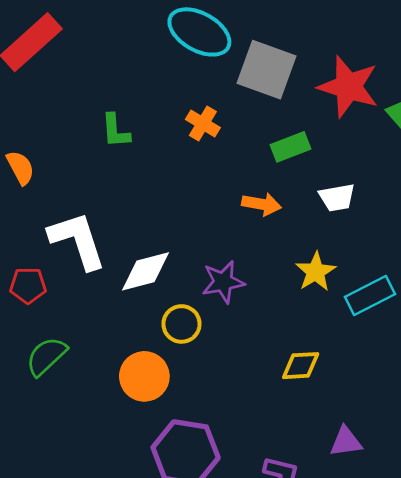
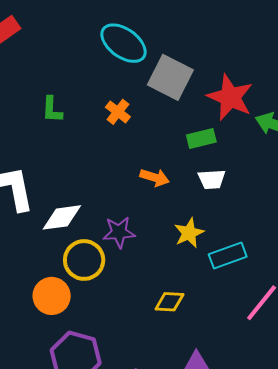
green rectangle: (290, 147) -> (201, 139), moved
yellow circle: (181, 324) -> (84, 260), size x1.4

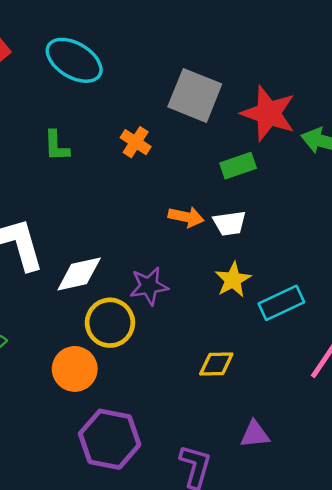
cyan ellipse: (124, 43) -> (74, 60), moved
white trapezoid: (212, 179) -> (230, 223), moved

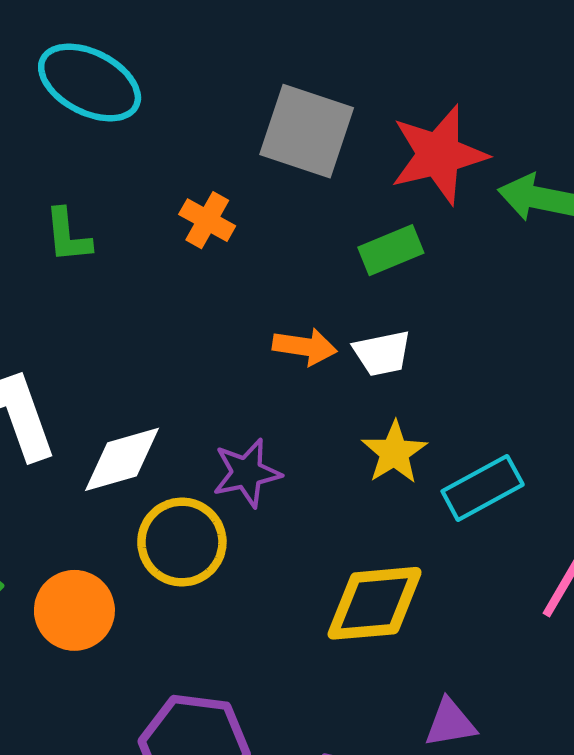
red star: (268, 113) -> (439, 155), turned -30
yellow diamond: (216, 364) -> (375, 603), size x1.6
orange circle: (75, 369) -> (74, 610), moved

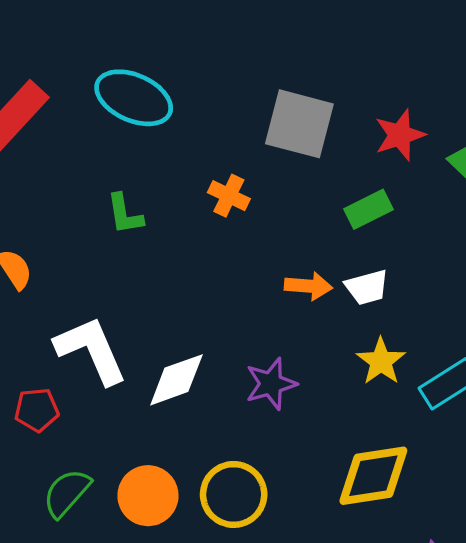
red star: (439, 155) -> (400, 135), size x0.7
yellow circle: (182, 542) -> (234, 494), moved

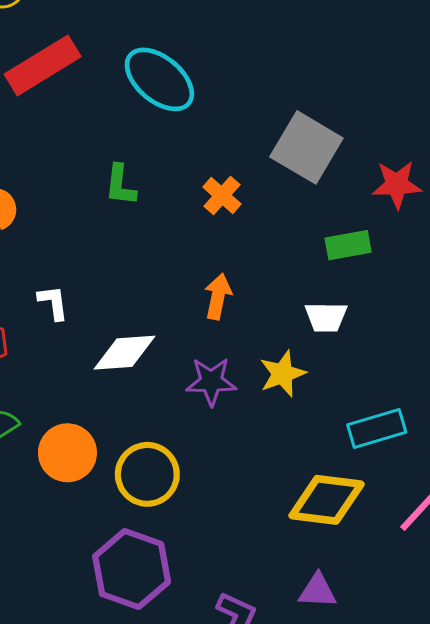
orange arrow: (308, 286) -> (218, 296), moved, turned -99
white L-shape: (91, 350) -> (53, 303), size x0.5
yellow star: (381, 361) -> (283, 374), moved
yellow diamond: (373, 476) -> (327, 500), moved

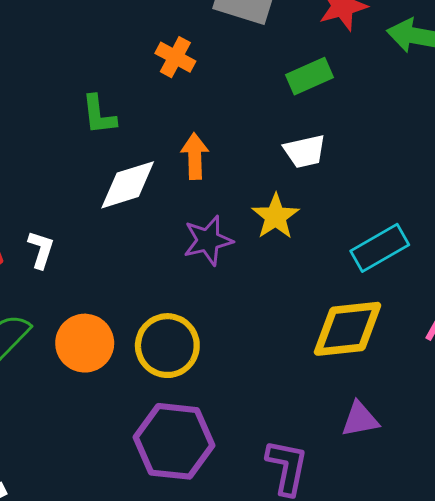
green L-shape: (120, 185) -> (99, 115), moved
white L-shape: (53, 303) -> (41, 250), moved, turned 39
white diamond: (125, 353) -> (128, 185), moved

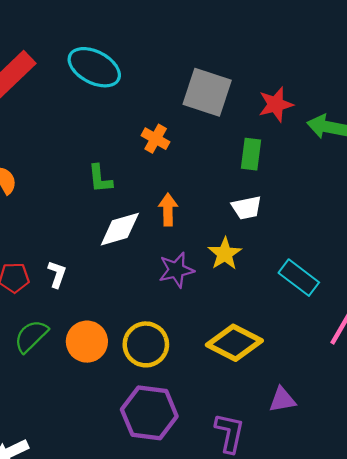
green rectangle: (309, 76) -> (251, 154), turned -60
cyan rectangle: (380, 248) -> (299, 278), turned 66
yellow diamond: (348, 329) -> (234, 343), moved, turned 32

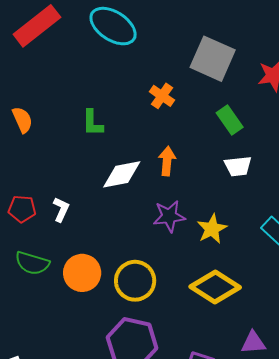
green rectangle: (251, 154) -> (230, 120), moved, turned -48
green L-shape: (100, 179) -> (92, 123), moved
yellow star: (225, 254) -> (212, 229), moved
green semicircle: (31, 336) -> (32, 263), turned -124

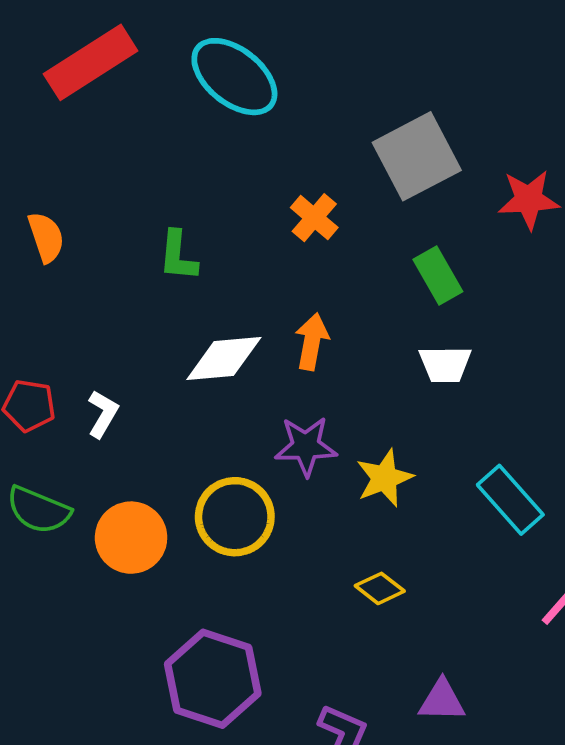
gray square: (213, 59) -> (417, 156), turned 33
yellow circle: (135, 281) -> (235, 517), moved
yellow diamond: (215, 287) -> (380, 588), size x0.5

